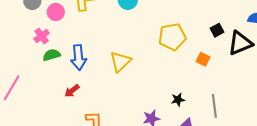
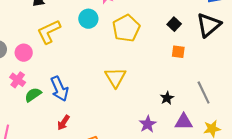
black square: (217, 30) -> (174, 24), moved
yellow pentagon: (172, 37) -> (126, 28), moved
yellow triangle: (120, 62) -> (115, 77), moved

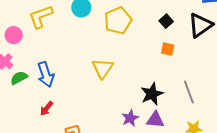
black star: (167, 98) -> (152, 94), size x1.6
purple triangle: (184, 122) -> (155, 120), moved

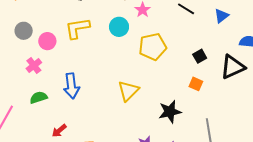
green semicircle: (19, 78) -> (39, 97), moved
black star: (152, 94) -> (170, 112), moved
red arrow: (47, 108) -> (59, 131), moved

